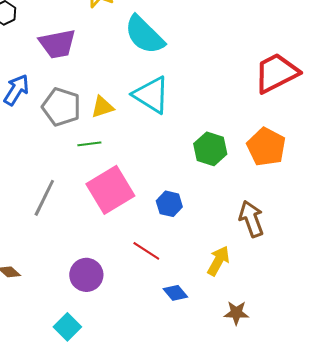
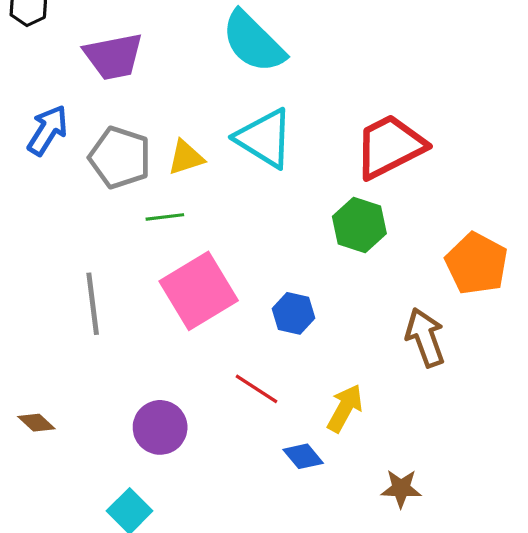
red trapezoid: (276, 73) -> (390, 146), moved
orange pentagon: (266, 147) -> (477, 264), moved
gray line: (44, 198) -> (93, 304), turned -33
yellow arrow: (218, 261) -> (345, 408), moved

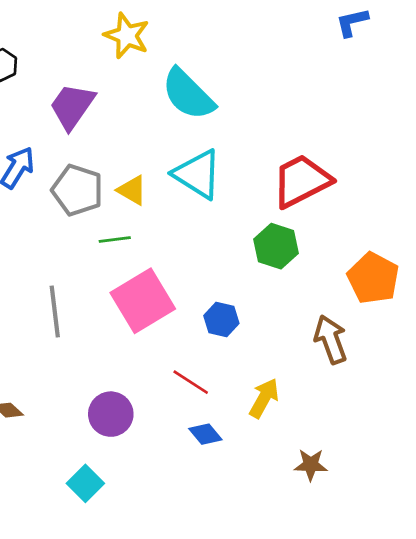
purple trapezoid: (113, 56) -> (72, 106), turned 136
yellow triangle: (186, 158) -> (132, 190), turned 48
blue diamond: (303, 456) -> (205, 434), moved

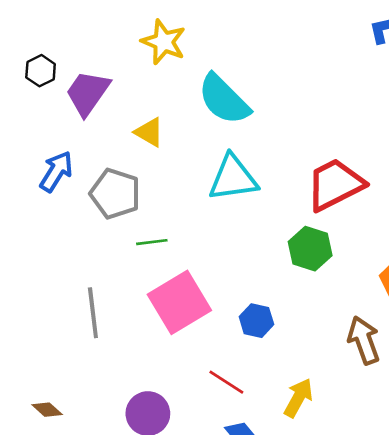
purple trapezoid: (72, 106) -> (88, 93), moved
cyan triangle: (197, 174) -> (233, 178), turned -40
yellow triangle: (132, 190) -> (149, 132), moved

